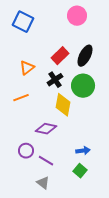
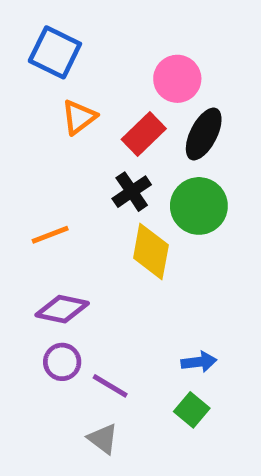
pink circle: (77, 16) -> (177, 79), moved
orange triangle: (27, 68) -> (79, 117), moved
purple diamond: (46, 129) -> (62, 309), moved

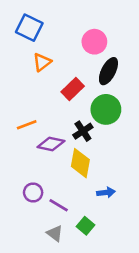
red rectangle: (144, 134) -> (73, 89), moved
black cross: (132, 192) -> (83, 131), moved
yellow diamond: (151, 252) -> (80, 163), moved
purple diamond: (62, 309) -> (51, 144), moved
green square: (192, 410) -> (85, 226), moved

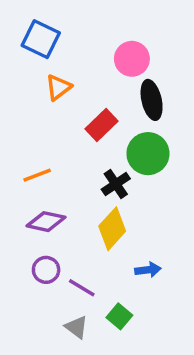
black ellipse: (108, 71) -> (152, 100), turned -40
purple diamond: (51, 144) -> (46, 222), moved
yellow diamond: (80, 163) -> (112, 229), turned 32

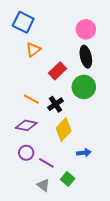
pink circle: (132, 59) -> (86, 29), moved
orange line: (37, 175) -> (31, 99), moved, turned 49
black cross: (116, 184) -> (56, 104), moved

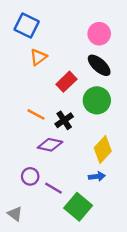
black ellipse: (86, 57) -> (99, 65), turned -35
purple diamond: (26, 125) -> (50, 145), moved
yellow diamond: (64, 129) -> (103, 149), moved
green square: (68, 179) -> (78, 207), size x1.6
gray triangle: (43, 185) -> (15, 214), moved

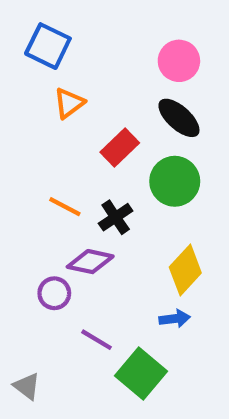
purple circle: (30, 176) -> (54, 293), moved

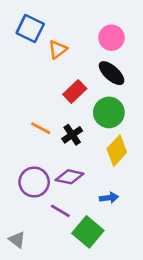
orange triangle: (69, 103) -> (58, 49), moved
purple diamond: (90, 262) -> (70, 177), moved
yellow diamond: (185, 270) -> (117, 151), moved
purple circle: (54, 293) -> (34, 182), size x1.5

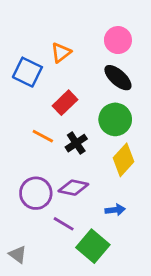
blue square: (30, 28) -> (27, 72), moved
red rectangle: (75, 91) -> (65, 103), moved

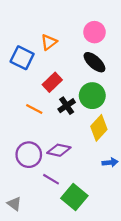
black cross: (76, 143) -> (67, 106), moved
blue arrow: (115, 210) -> (110, 162), moved

